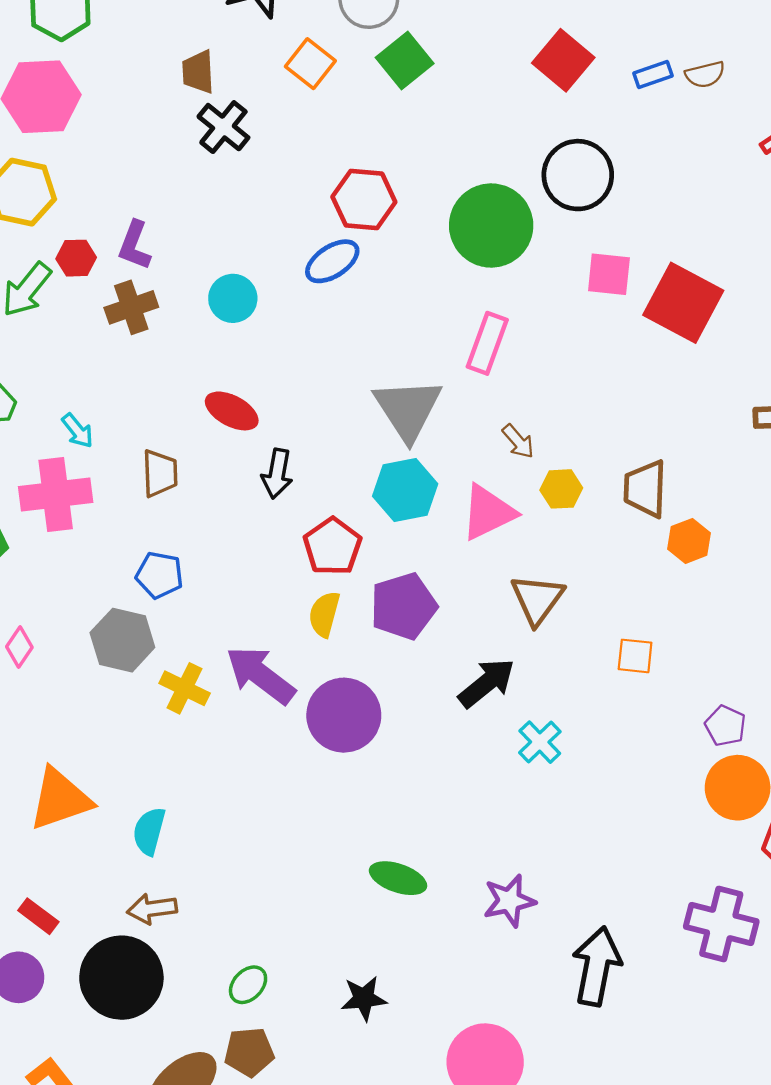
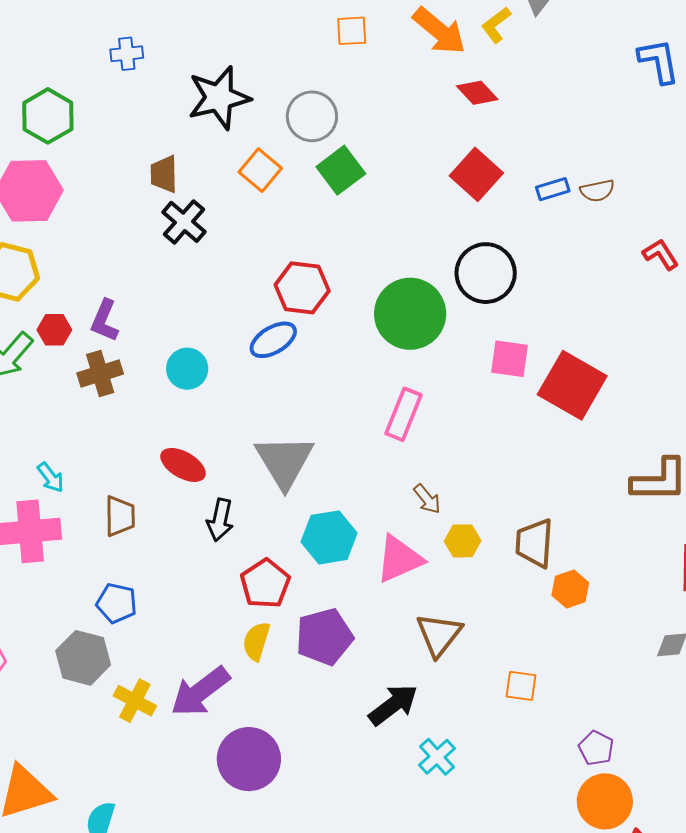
gray triangle: (408, 409) -> (284, 461), moved
purple arrow: (261, 675) -> (200, 692), turned -76
purple circle: (344, 715) -> (249, 759), moved

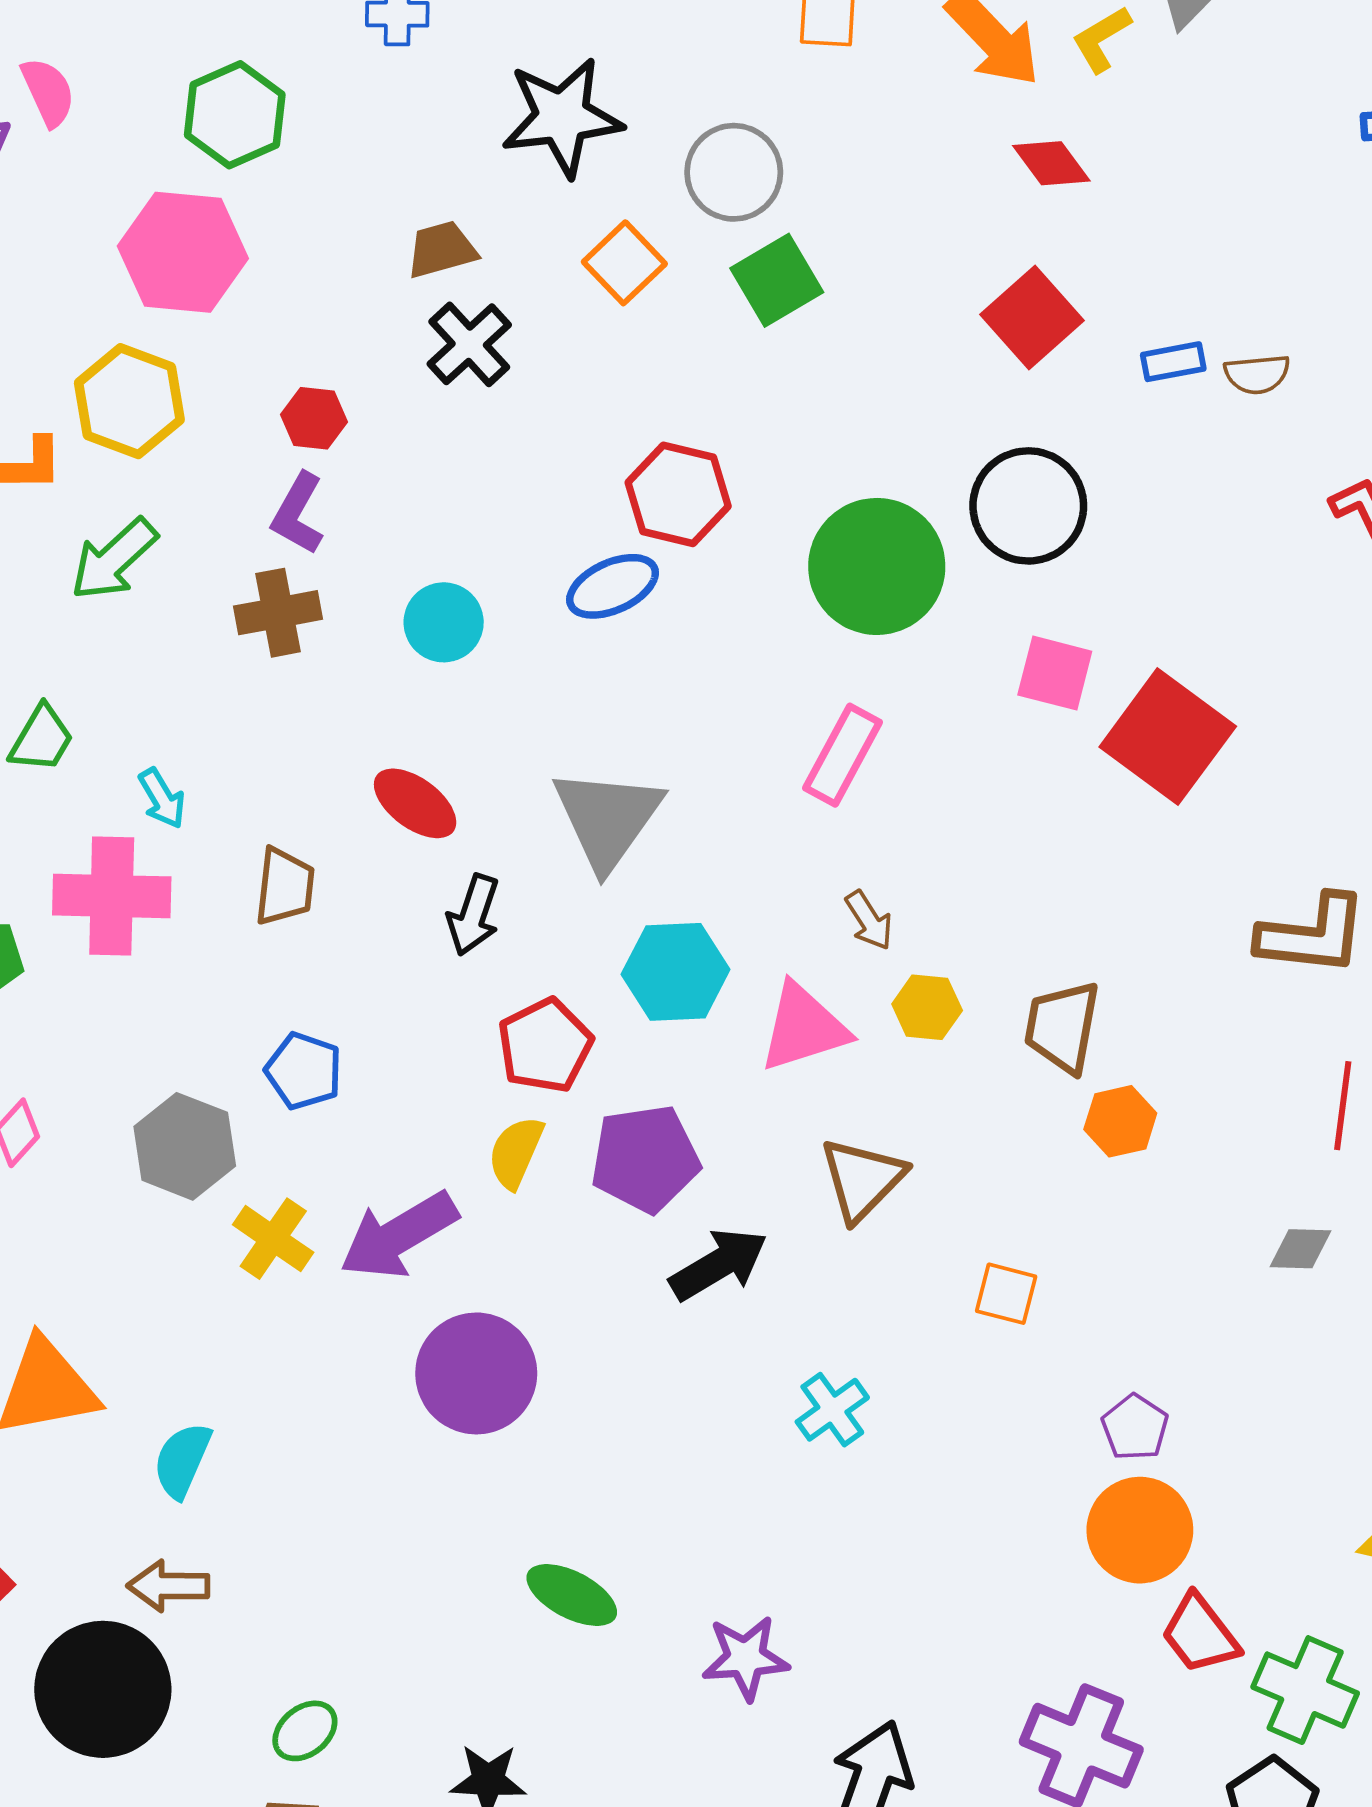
brown trapezoid: (164, 174) -> (442, 250), turned 69
red hexagon: (54, 330) -> (314, 418), moved
blue pentagon: (117, 603) -> (304, 1071), moved
black arrow: (393, 705) -> (719, 1264), moved

